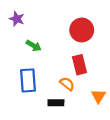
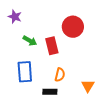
red rectangle: (79, 65) -> (52, 46), moved
orange semicircle: (67, 84) -> (60, 75), turned 64

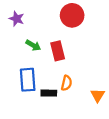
red circle: (73, 27) -> (72, 15), moved
black rectangle: (50, 92) -> (49, 93), moved

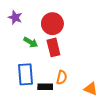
red circle: (72, 15) -> (52, 24), moved
orange triangle: (98, 95) -> (91, 89), turned -40

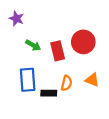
red circle: (52, 24) -> (83, 42), moved
orange triangle: (91, 89) -> (92, 80), moved

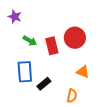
orange semicircle: (67, 83) -> (72, 96), moved
black rectangle: (49, 93) -> (44, 84), turned -40

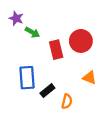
green arrow: (30, 41) -> (32, 32), moved
orange semicircle: (72, 96) -> (67, 101), moved

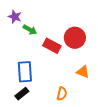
red rectangle: (56, 50) -> (52, 46), turned -48
black rectangle: (47, 91) -> (22, 94), moved

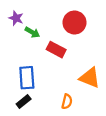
red circle: (75, 38) -> (74, 22), moved
orange triangle: (83, 72) -> (90, 78), size x1.5

